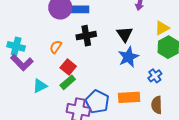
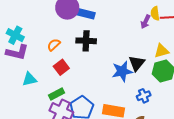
black triangle: (125, 34) -> (137, 63), moved
purple L-shape: (22, 63) -> (17, 52), turned -45
green rectangle: (68, 82) -> (56, 94), moved

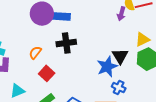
blue cross: (144, 96) -> (119, 87), moved, turned -32

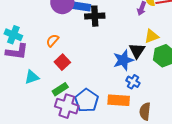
yellow triangle: (142, 40) -> (151, 36), moved
black cross: (66, 43) -> (95, 16), moved

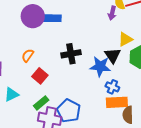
black cross: (95, 16) -> (71, 54), moved
blue star: (123, 60) -> (100, 66), turned 30
orange rectangle: (119, 100) -> (117, 102), moved

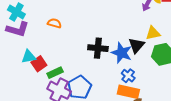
black cross: (71, 54) -> (98, 48), moved
orange semicircle: (28, 55) -> (54, 23), turned 56
red square: (40, 76) -> (39, 64), moved

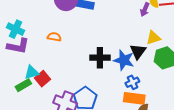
green rectangle: (55, 73) -> (23, 85), moved
blue cross: (128, 76) -> (132, 82), turned 32

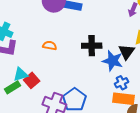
orange semicircle: (54, 37) -> (50, 46), moved
black cross: (100, 58) -> (92, 46), moved

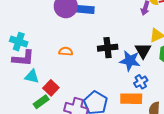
cyan triangle: (21, 74) -> (32, 76), moved, turned 35
green rectangle: (13, 87) -> (41, 102), moved
orange rectangle: (123, 99) -> (131, 99), moved

